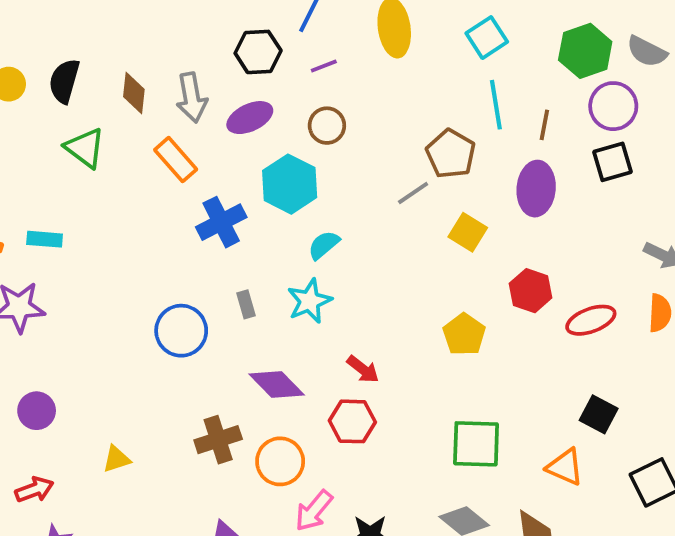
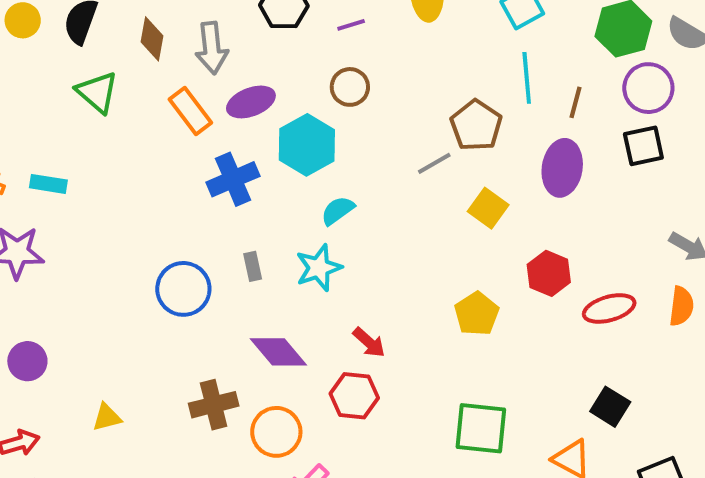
purple ellipse: (250, 118) -> (251, 102), moved

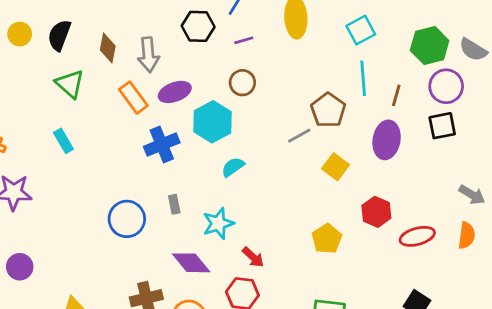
cyan rectangle: (48, 184) -> (63, 141), moved, turned 50
cyan star: (319, 268) -> (218, 223), moved

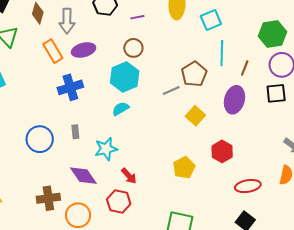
cyan square: (361, 30) -> (211, 20), moved
cyan hexagon: (212, 122) -> (125, 77), moved
red ellipse: (417, 236) -> (248, 186), moved

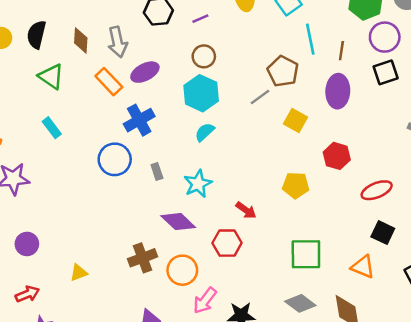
blue circle: (40, 139) -> (115, 159), moved
yellow pentagon: (184, 168) -> (296, 185), turned -30
red arrow: (129, 176) -> (246, 210), moved

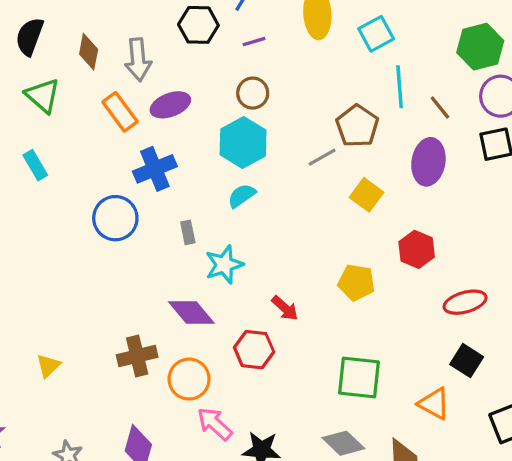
brown line: (341, 51) -> (440, 108), turned -54
gray rectangle: (157, 172) -> (188, 232), moved
yellow triangle: (79, 273) -> (48, 366), turned -30
pink arrow: (205, 301) -> (215, 424), turned 88

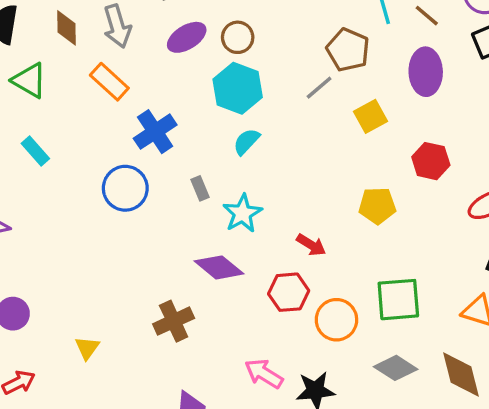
purple ellipse: (170, 105) -> (187, 37), moved
yellow square: (367, 195) -> (371, 116), turned 36
orange circle: (189, 379) -> (336, 320), moved

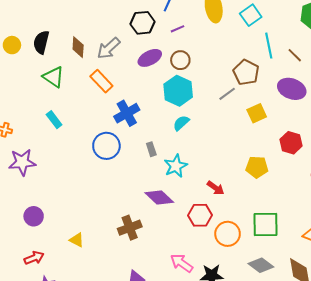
gray arrow: (117, 26) -> (109, 48), turned 60
purple ellipse: (426, 72) -> (292, 89), turned -72
yellow triangle: (87, 348) -> (77, 240), turned -42

